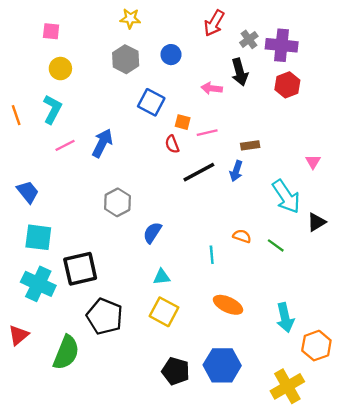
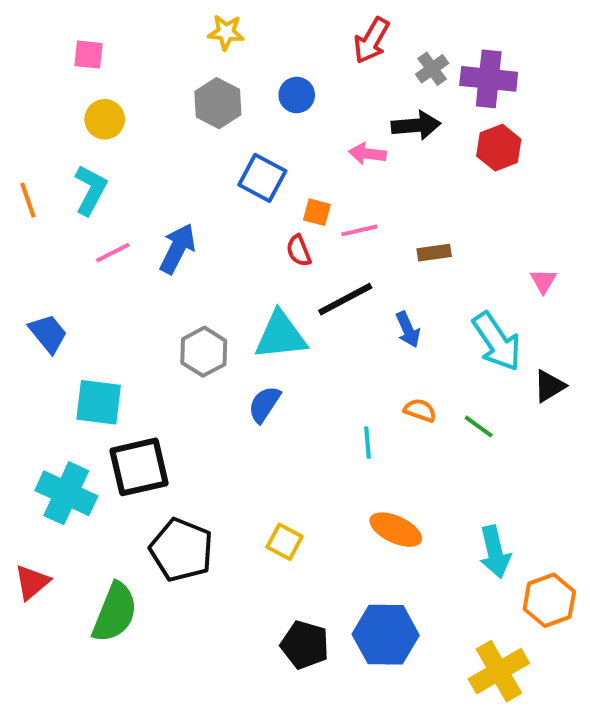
black arrow: (240, 72) -> (416, 125), turned -80
blue arrow: (236, 171) -> (408, 329), moved, turned -42
cyan square: (38, 237) -> (99, 402), moved
cyan triangle: (162, 277) -> (281, 336), moved, size x1.8
yellow square: (164, 312) -> (285, 542), size x0.7

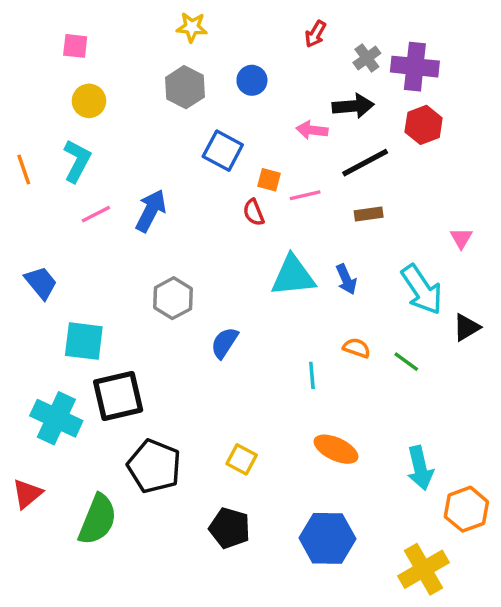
red arrow: (371, 40) -> (315, 34), size x0.7
black line: (345, 299) -> (365, 163), moved
cyan triangle: (281, 336) -> (293, 276), moved
black pentagon: (305, 645) -> (230, 528), moved

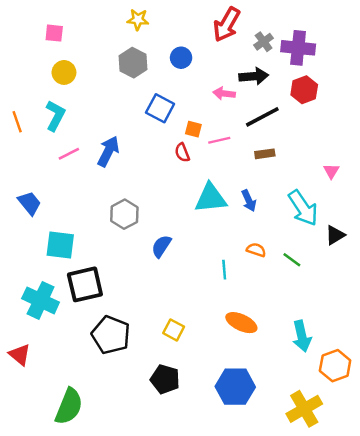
red arrow: (315, 34) -> (227, 24), size x1.8
red triangle: (27, 494) -> (20, 355), turned -40
green semicircle: (98, 519) -> (69, 406), moved

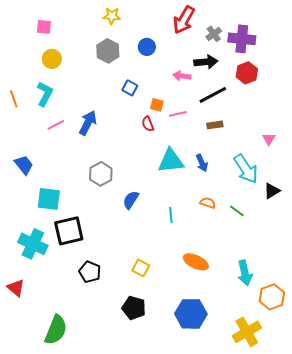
blue square: (160, 108) -> (130, 88), size x0.7
cyan line: (224, 270) -> (171, 215), moved
black pentagon: (111, 335) -> (90, 272), size x0.7

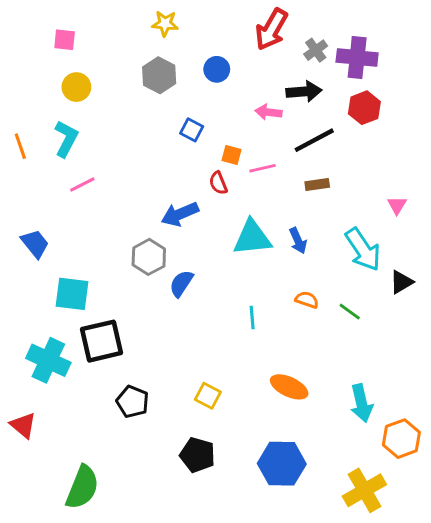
blue arrow: (88, 123) -> (180, 214), moved, turned -140
blue semicircle: (131, 200) -> (181, 283), moved

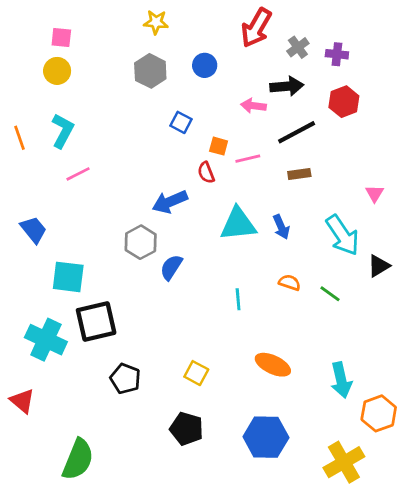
purple cross: (357, 57) -> (337, 54), size x0.6
yellow circle: (76, 87) -> (57, 71), moved

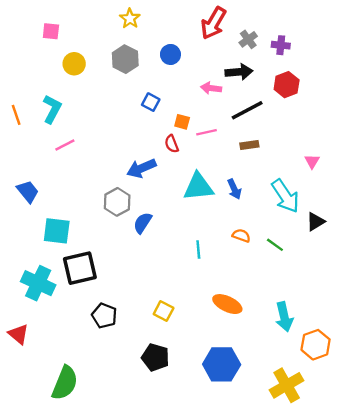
yellow star: (156, 22) -> (130, 18), turned 30
yellow circle: (57, 71) -> (74, 64), moved

